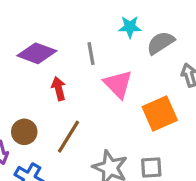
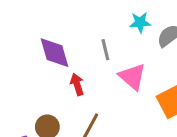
purple diamond: (37, 53) -> (55, 53), turned 57

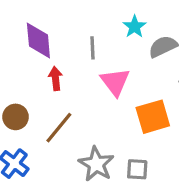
cyan star: (140, 22) -> (135, 27), turned 30

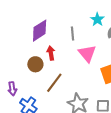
purple diamond: (38, 40) -> (40, 31), turned 65
brown circle: (16, 117) -> (35, 64), moved

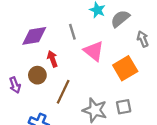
purple diamond: (40, 31) -> (34, 36), turned 35
purple arrow: (12, 89) -> (15, 85), moved

